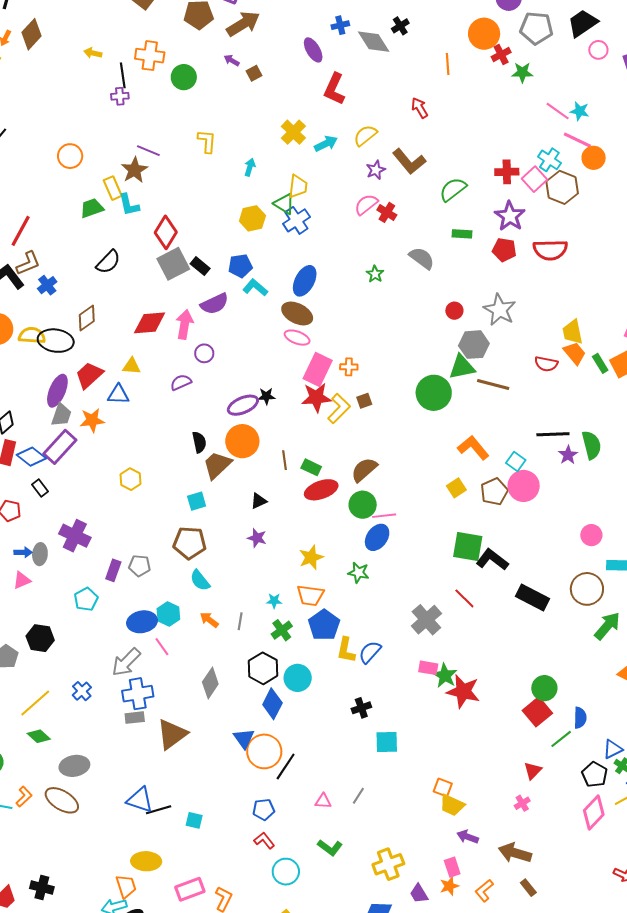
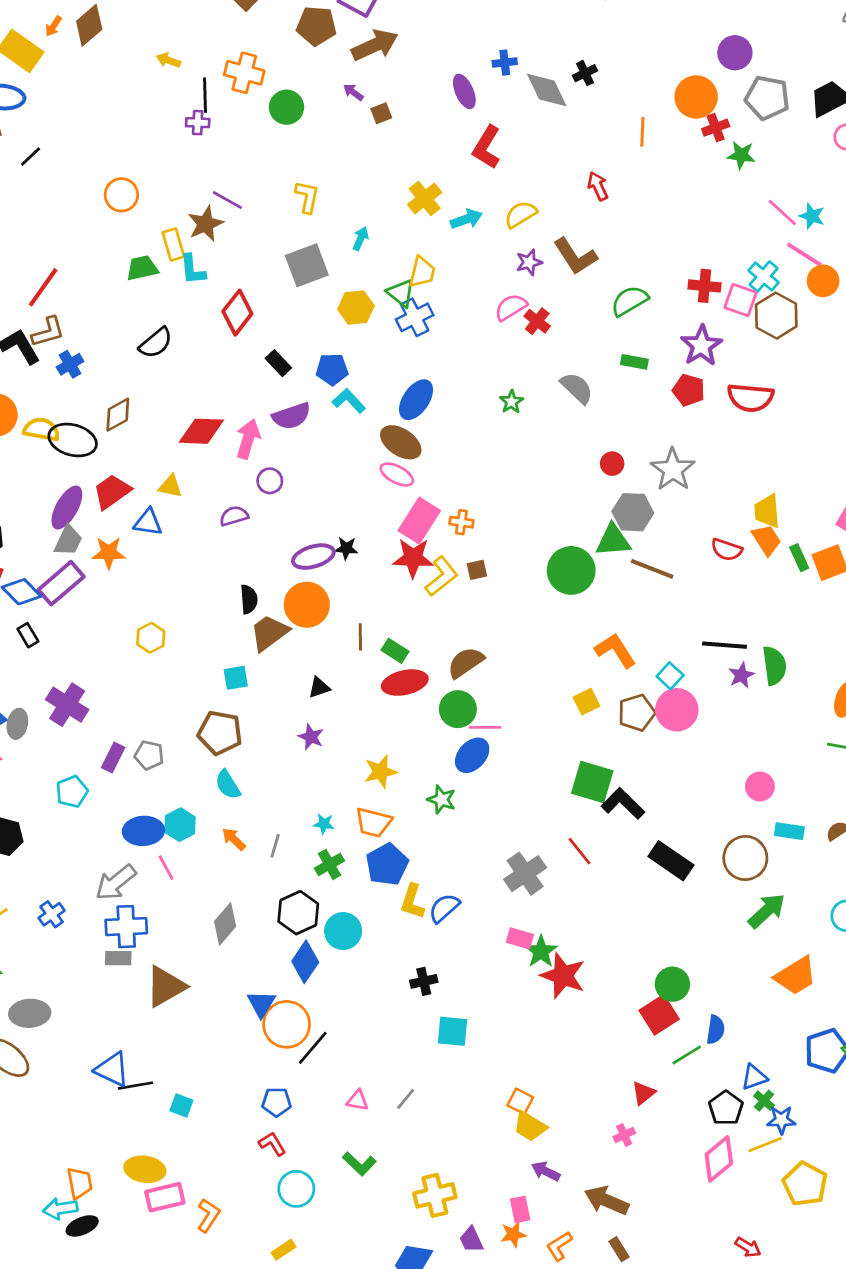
pink square: (534, 179) -> (741, 300), turned -35
gray square: (173, 264) -> (307, 265), moved
yellow ellipse: (146, 861) -> (145, 1169), moved

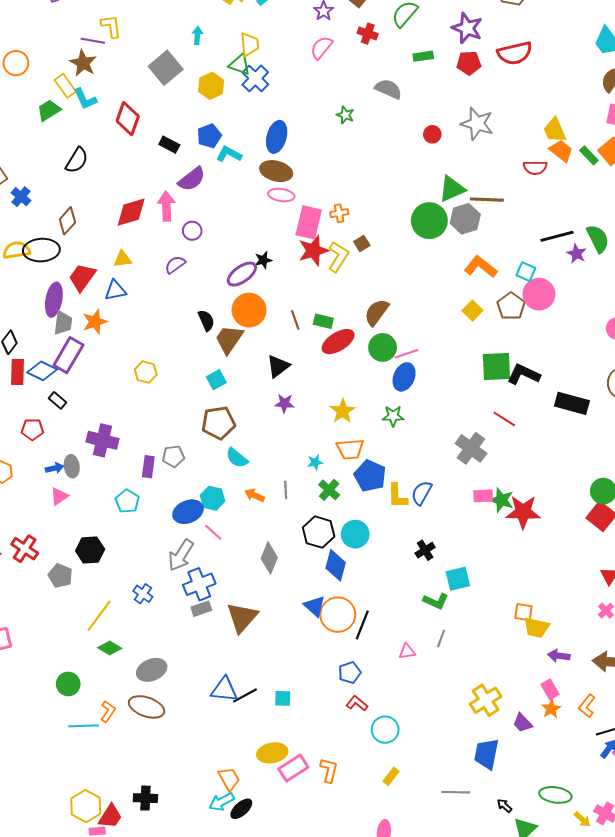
yellow L-shape: (307, 197) -> (111, 26), moved
red cross: (537, 321) -> (368, 34), moved
gray hexagon: (633, 512) -> (465, 219), moved
black triangle: (319, 688) -> (278, 366), size x1.4
green L-shape: (359, 1164) -> (436, 601), moved

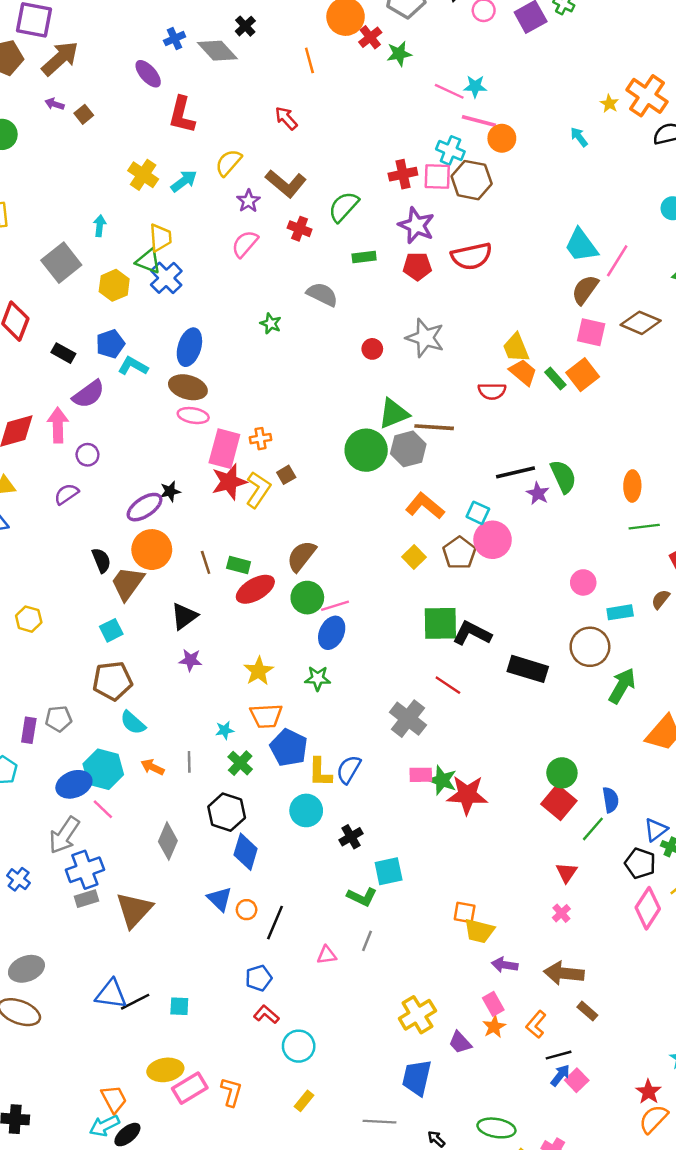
cyan hexagon: (213, 498) -> (103, 769), size x1.4
cyan circle: (355, 534) -> (306, 810), moved
orange circle: (338, 615) -> (247, 910), size x0.5

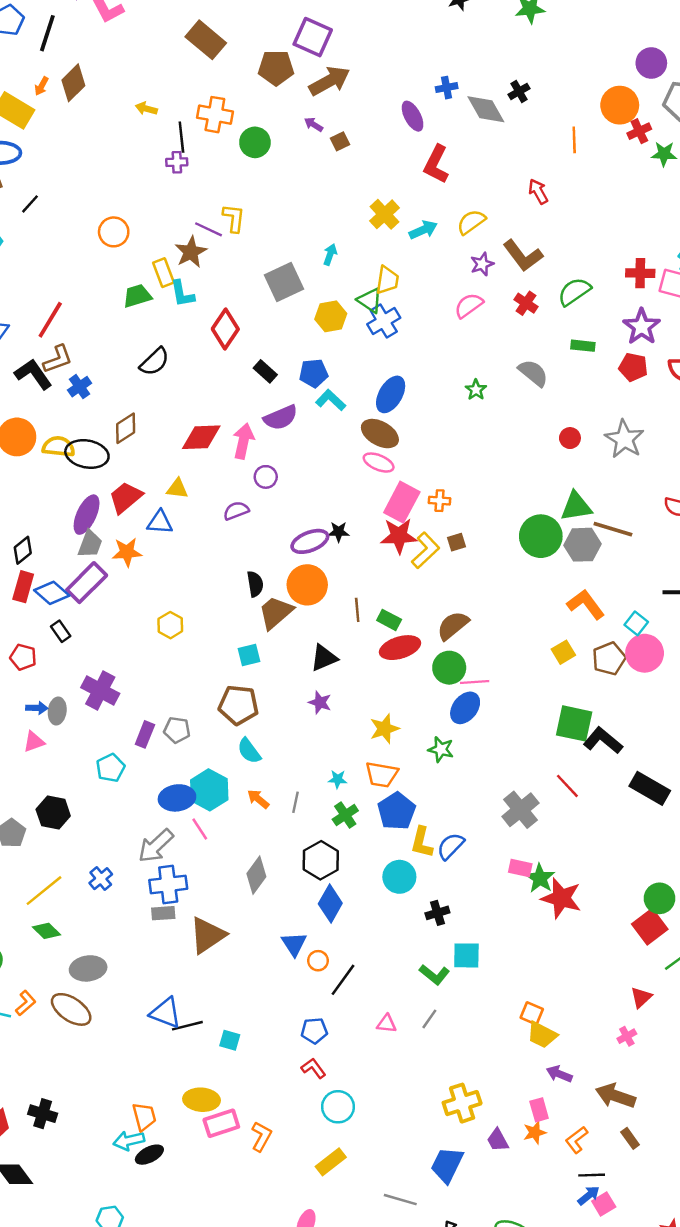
yellow rectangle: (304, 1101) -> (331, 1162), size x1.4

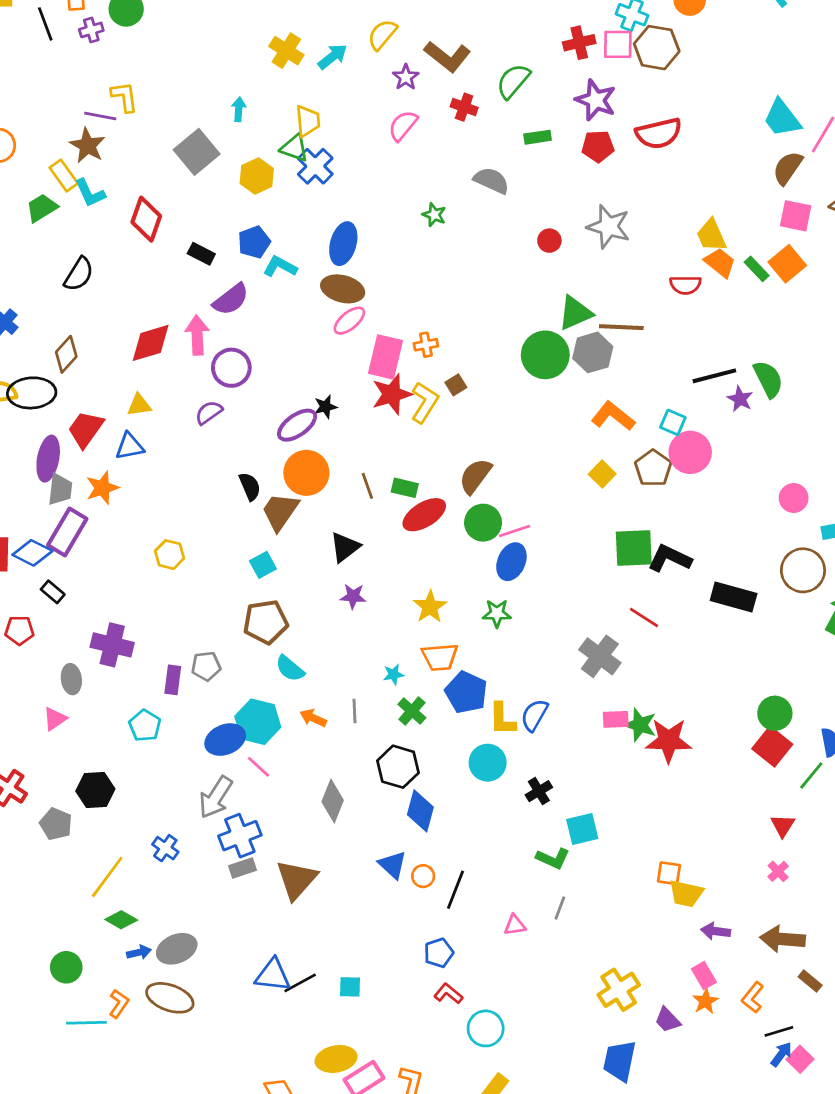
purple cross: (177, 162) -> (91, 30), moved
pink ellipse: (379, 463) -> (349, 321), turned -48
purple circle: (266, 477) -> (231, 368), size x1.5
blue arrow: (37, 708) -> (139, 952), moved

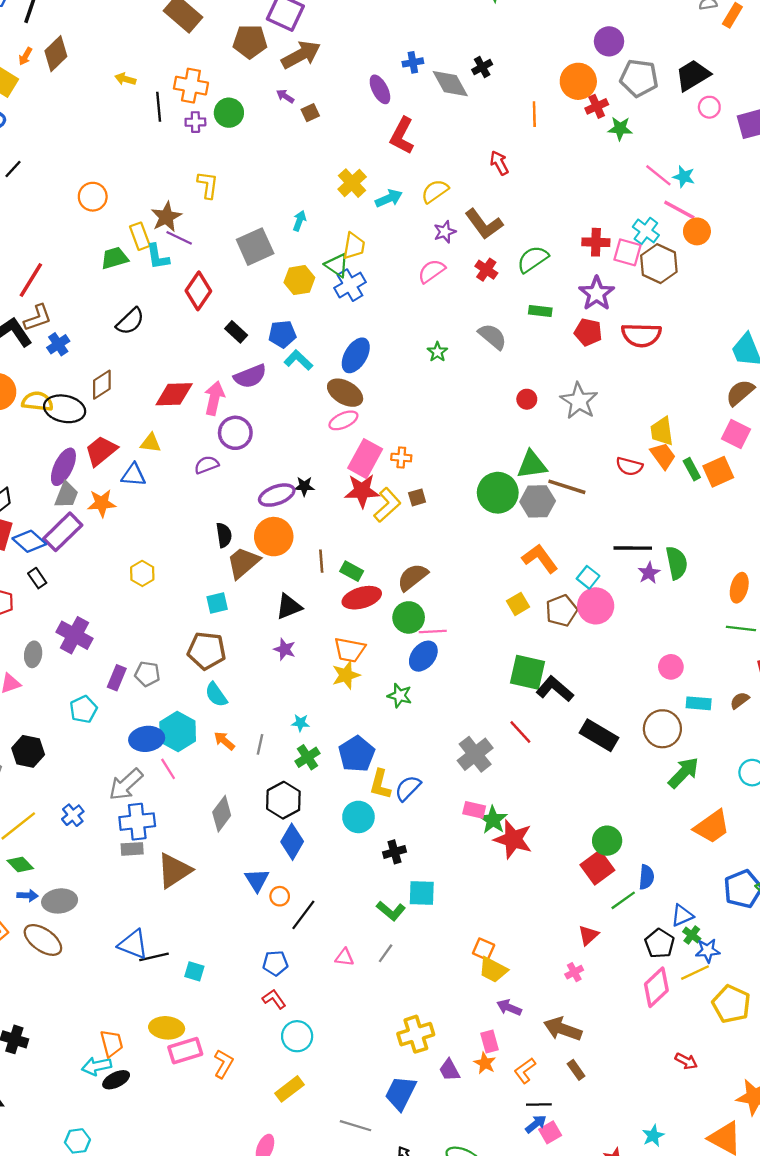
purple line: (100, 116) -> (179, 238), moved
orange trapezoid: (440, 657) -> (350, 650), moved
orange star: (705, 1001) -> (485, 1063), turned -30

